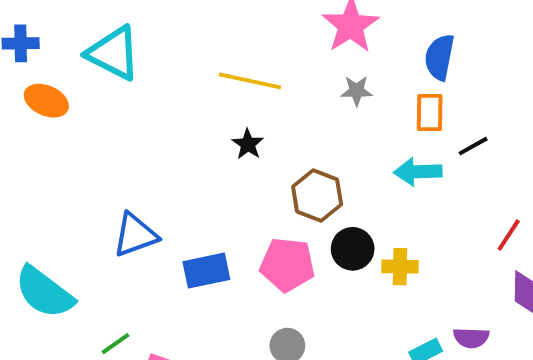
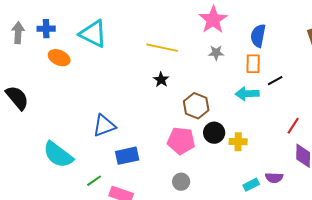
blue rectangle: (206, 271) -> (127, 156), moved

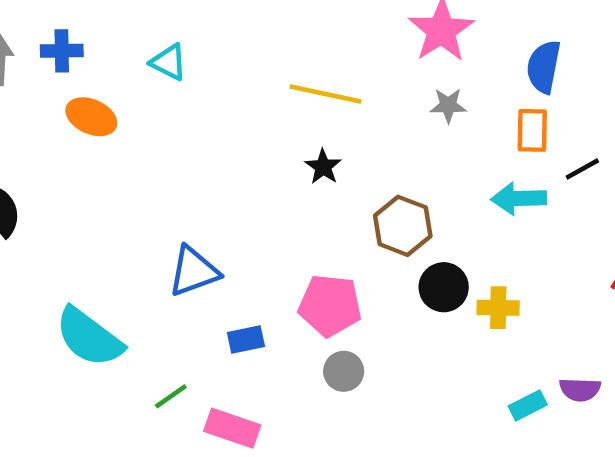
cyan triangle: (93, 34) -> (169, 62), size x0.6
pink pentagon: (181, 141) -> (330, 305), moved
blue rectangle: (127, 156) -> (246, 339), size x0.7
gray circle: (181, 182) -> (344, 371), moved

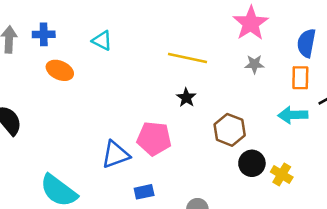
pink pentagon: (330, 305) -> (154, 139), moved
yellow cross: (498, 308) -> (282, 174), turned 30

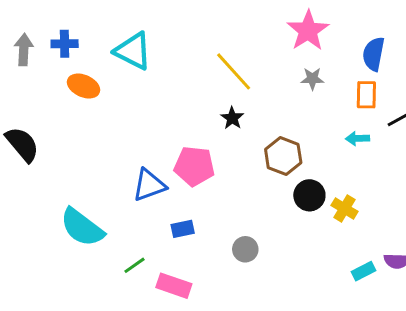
cyan triangle: (102, 41) -> (133, 51), size x1.6
yellow line: (187, 58) -> (234, 71), turned 36
cyan arrow: (293, 115) -> (358, 138), size x0.7

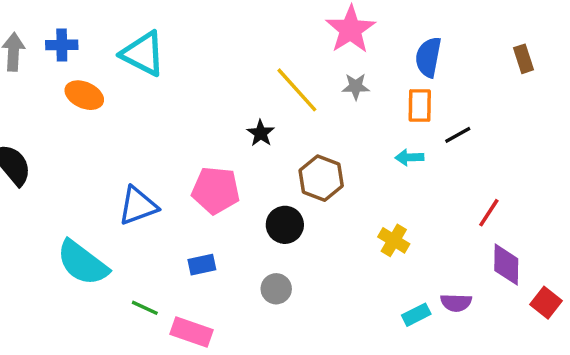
yellow line: (234, 71) -> (297, 90), moved
blue triangle: (149, 185) -> (138, 206), moved
black circle: (309, 195) -> (285, 225), moved
green line: (135, 265) -> (145, 308), turned 60

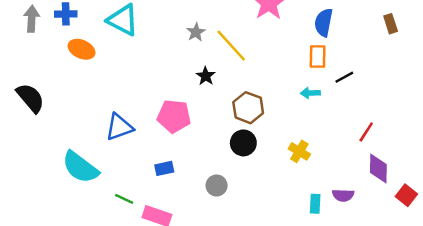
gray star: (356, 86) -> (196, 32), moved, turned -30
black circle: (285, 225) -> (243, 143), moved
cyan rectangle: (416, 315) -> (315, 204), turned -60

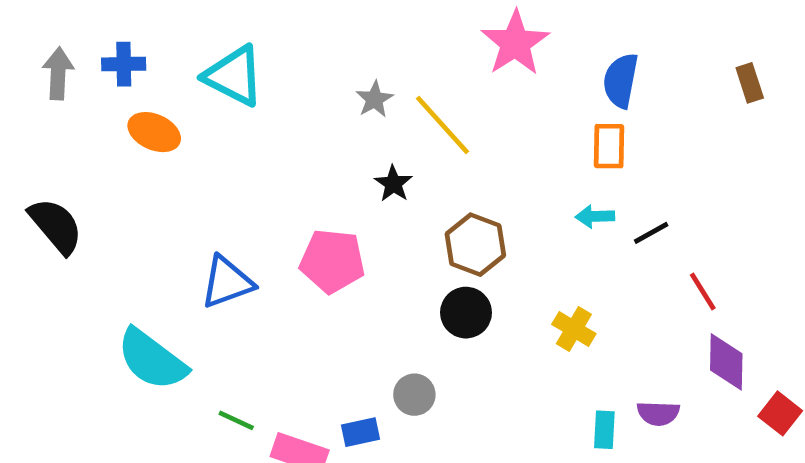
black line: (344, 77) -> (651, 233), moved
red line: (366, 132) -> (703, 291), turned -65
blue rectangle: (164, 168) -> (360, 432), moved

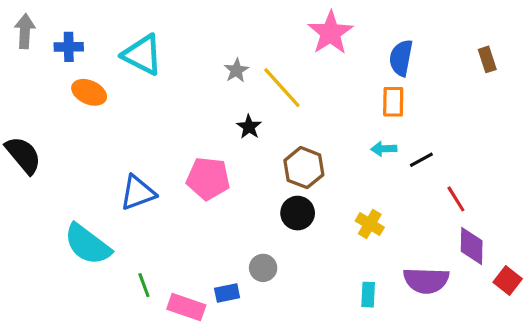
gray arrow: (58, 73) -> (25, 31), moved
purple semicircle: (658, 413) -> (426, 280), size x1.6
green line: (236, 420) -> (144, 285), turned 45
cyan rectangle: (604, 430) -> (368, 295), moved

